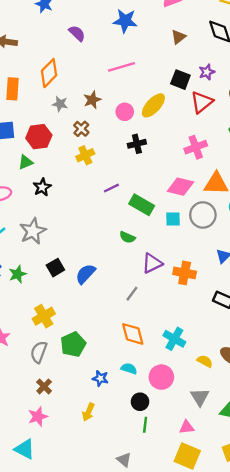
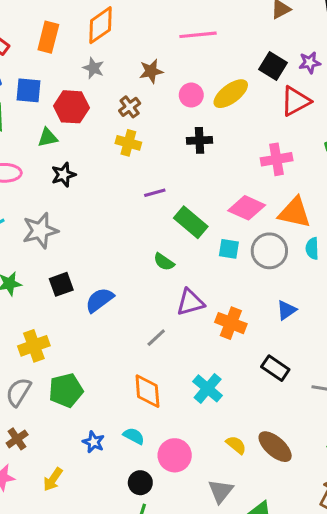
gray star: (60, 104) -> (94, 68), moved
yellow cross: (85, 155) -> (128, 143), turned 30
cyan cross: (174, 339) -> (208, 388), moved
yellow arrow: (88, 412) -> (53, 479), moved

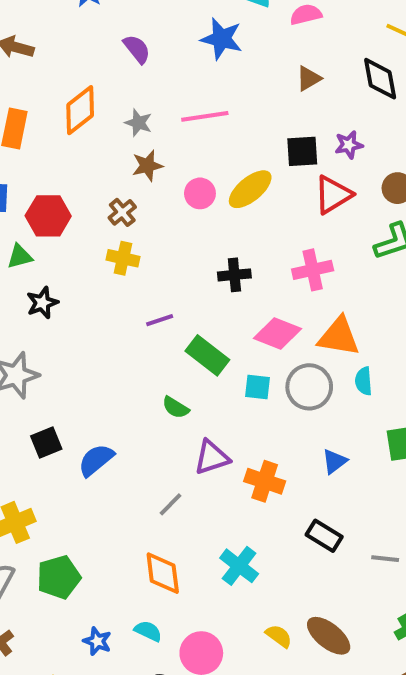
black square: (273, 66) -> (302, 151), turned -32
gray star: (94, 68) -> (138, 123), moved
black cross: (200, 140) -> (234, 275), moved

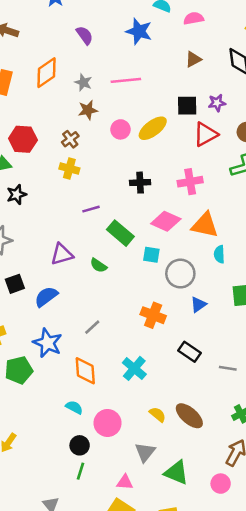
gray circle: (309, 387) -> (180, 274), moved
purple triangle: (212, 457) -> (62, 254), moved
blue star: (97, 641) -> (48, 343), moved, size x1.6

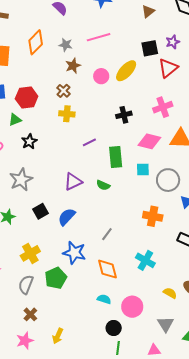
green rectangle: (120, 233) -> (116, 157), turned 55

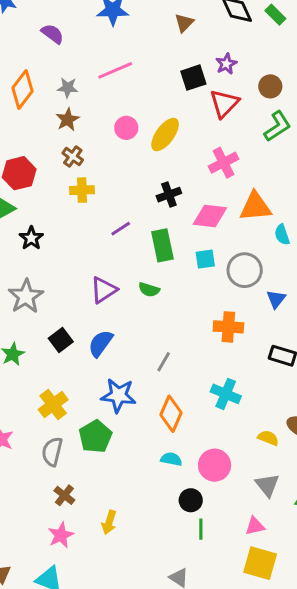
brown star: (73, 66) -> (68, 119), moved
yellow ellipse: (126, 71) -> (165, 135), moved
black cross: (124, 115) -> (169, 195), moved
orange diamond: (108, 269) -> (171, 414), turned 45

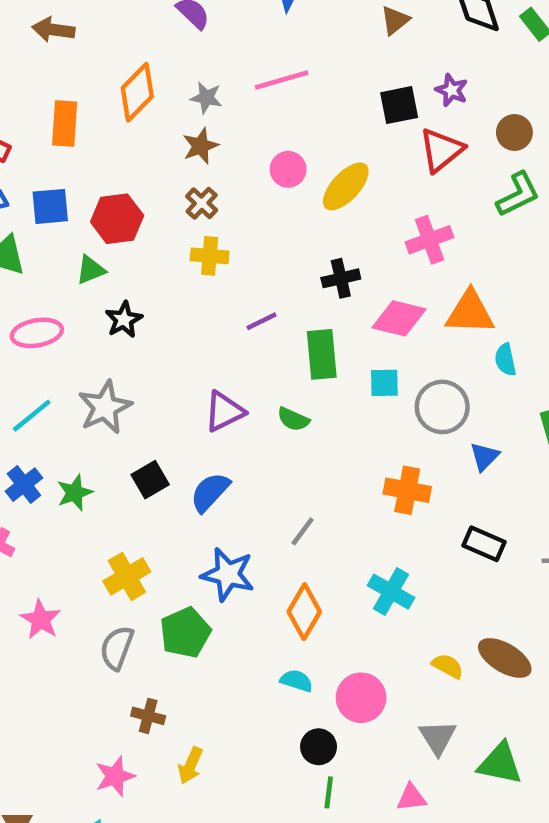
purple star: (226, 64) -> (452, 90), turned -30
brown cross: (64, 495) -> (148, 716), moved, turned -30

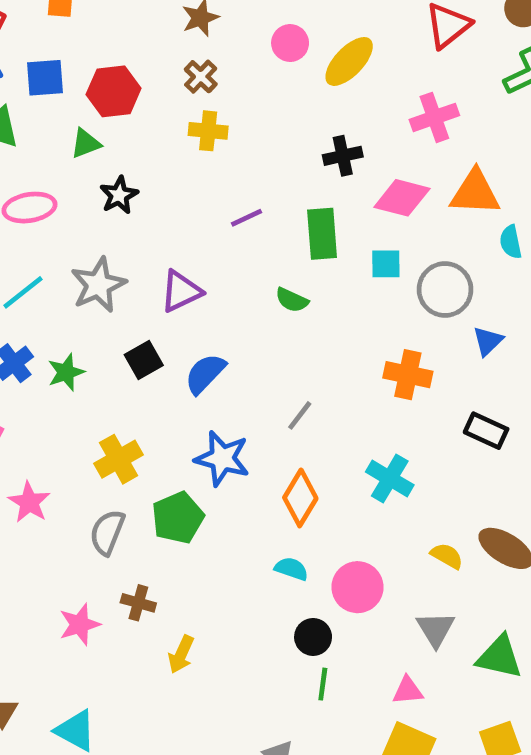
purple line: (261, 321) -> (246, 218), moved
purple triangle: (224, 412) -> (181, 291), moved
pink star: (115, 776) -> (80, 624), moved

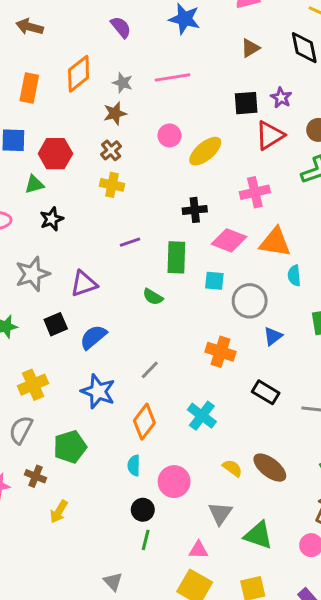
green pentagon: (178, 518) -> (70, 447), moved
cyan semicircle: (291, 569) -> (134, 465), turned -114

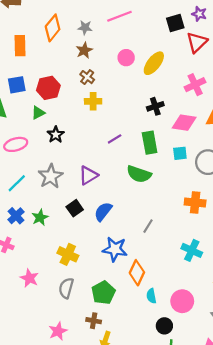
green semicircle: (153, 297) -> (139, 174), size x1.6
yellow cross: (33, 385) -> (68, 254), turned -30
orange diamond: (144, 422) -> (137, 273), moved
brown cross: (36, 476) -> (94, 321), moved

